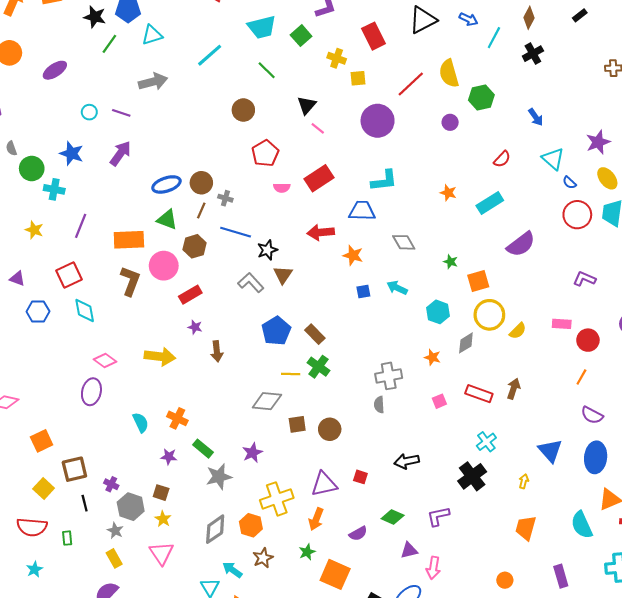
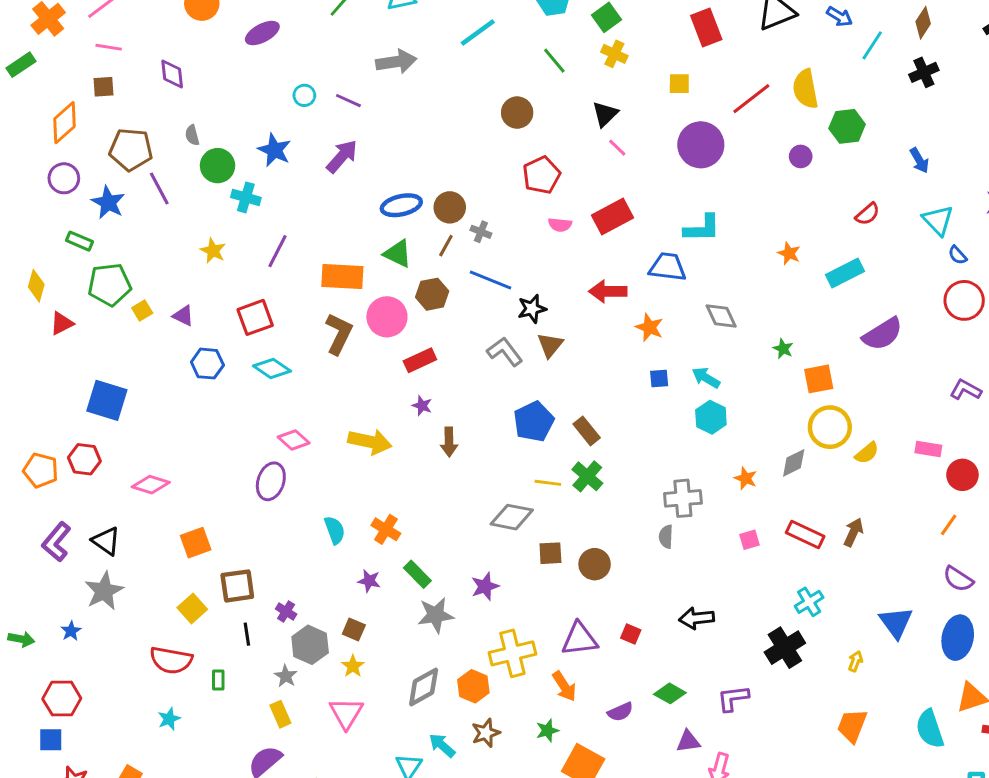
yellow cross: (337, 58) -> (614, 54), moved
cyan diamond: (85, 311) -> (272, 368), turned -50
cyan hexagon: (438, 312) -> (711, 417), moved
orange arrow: (316, 519) -> (564, 686), turned -60

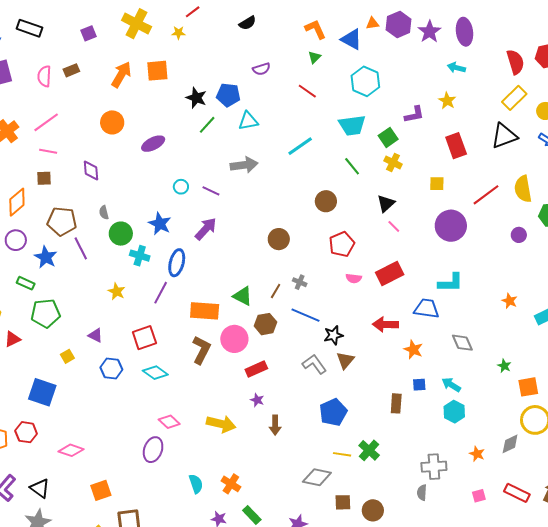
blue ellipse: (401, 205) -> (177, 263), moved, turned -64
brown circle: (450, 207) -> (279, 239), moved
yellow square: (142, 310) -> (67, 356), moved
brown rectangle: (587, 431) -> (396, 403), moved, turned 42

